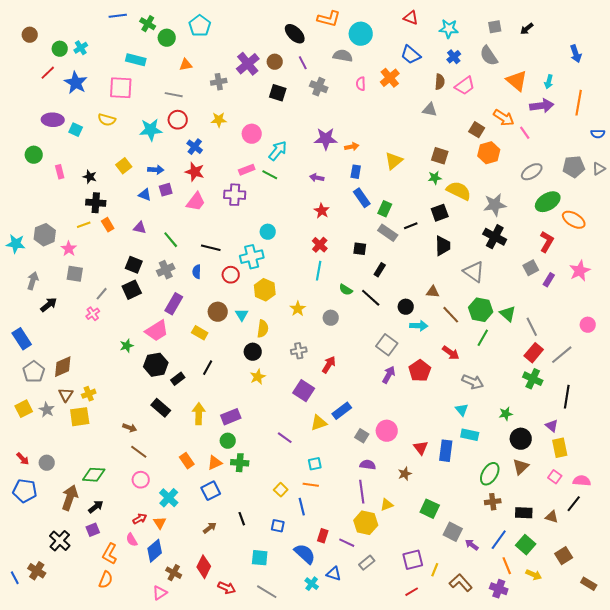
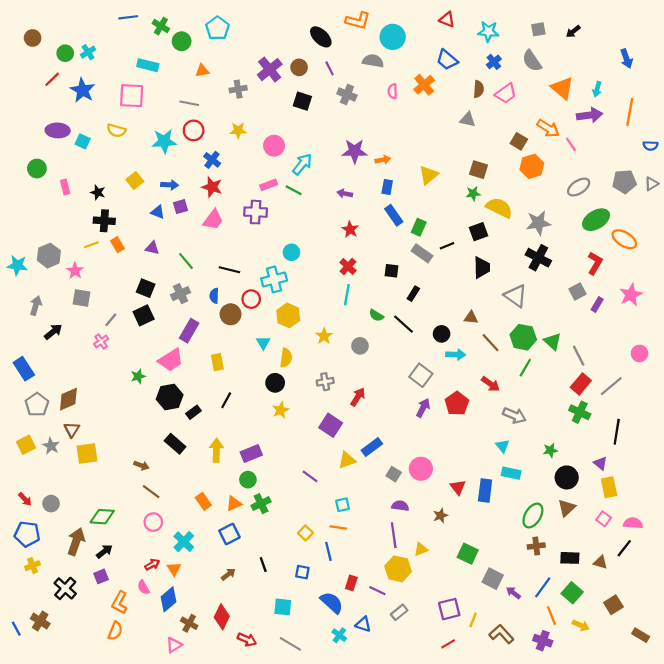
brown circle: (218, 312) -> (231, 314), moved
yellow rectangle: (200, 333) -> (217, 362), turned 49
yellow cross: (89, 394) -> (33, 566), moved
green cross: (240, 463) -> (261, 504), turned -30

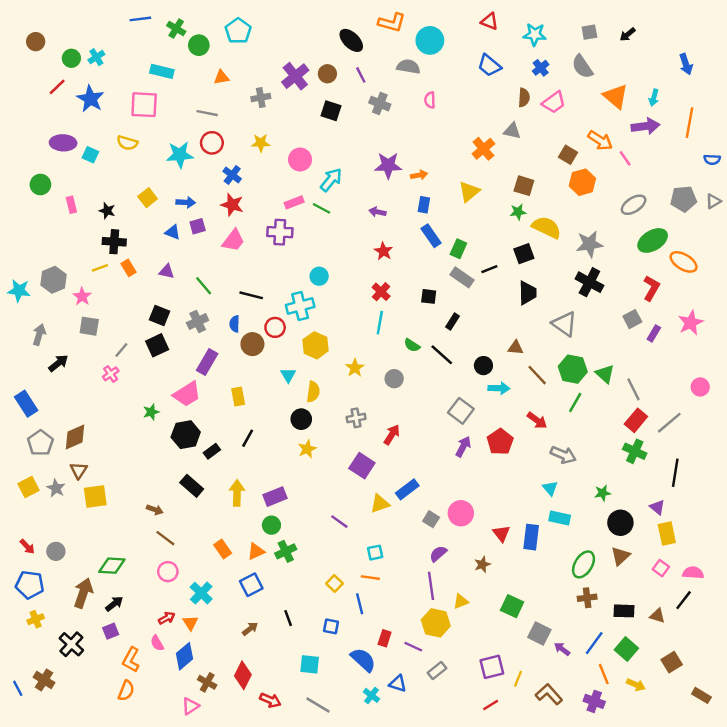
orange cross: (424, 85) -> (483, 149), moved
purple semicircle: (400, 506) -> (438, 554), turned -49

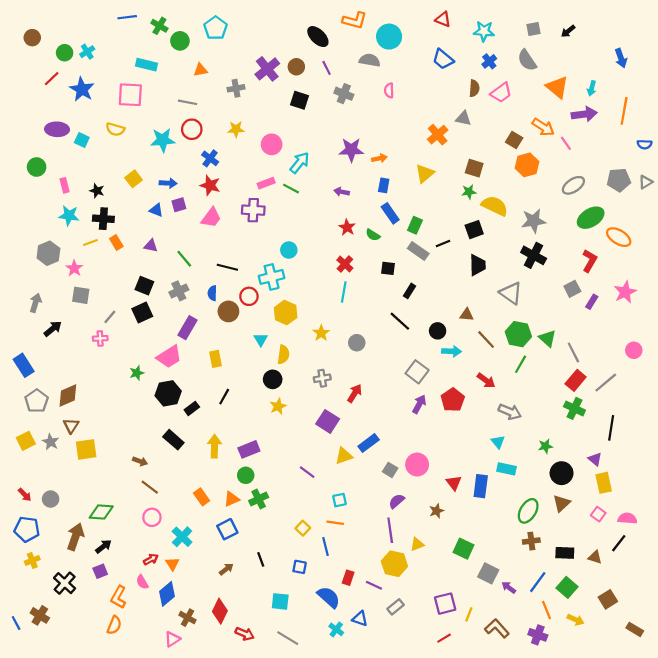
cyan star: (19, 291) -> (69, 216), moved
green semicircle: (412, 345) -> (373, 235), moved
pink cross: (111, 374) -> (100, 338), turned 32

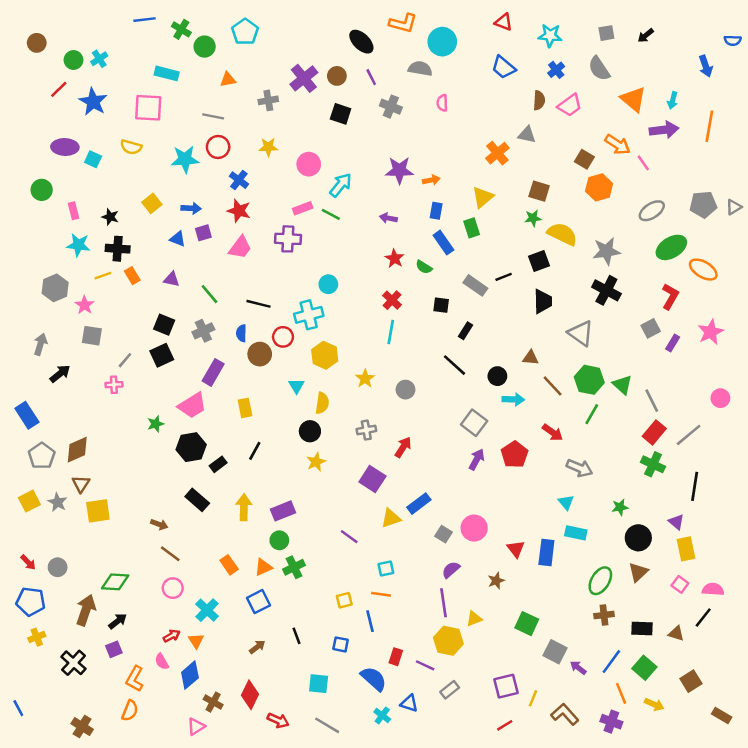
blue semicircle: (645, 144) -> (733, 40), moved
green rectangle: (415, 225) -> (472, 228), moved, turned -42
yellow square: (303, 528) -> (344, 600), turned 32
brown cross: (40, 615) -> (82, 727), moved

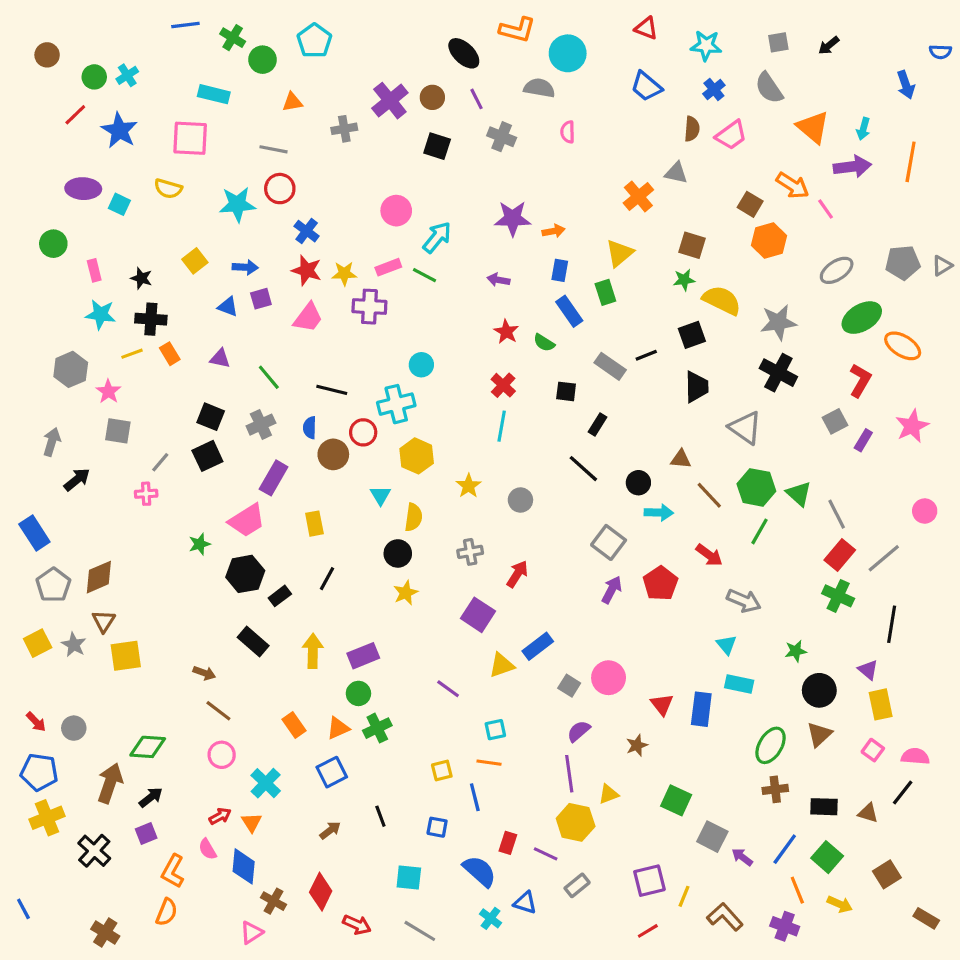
yellow star: (268, 147) -> (344, 274), moved
yellow cross: (37, 637) -> (47, 818), size x1.5
blue diamond: (190, 675) -> (244, 866), turned -44

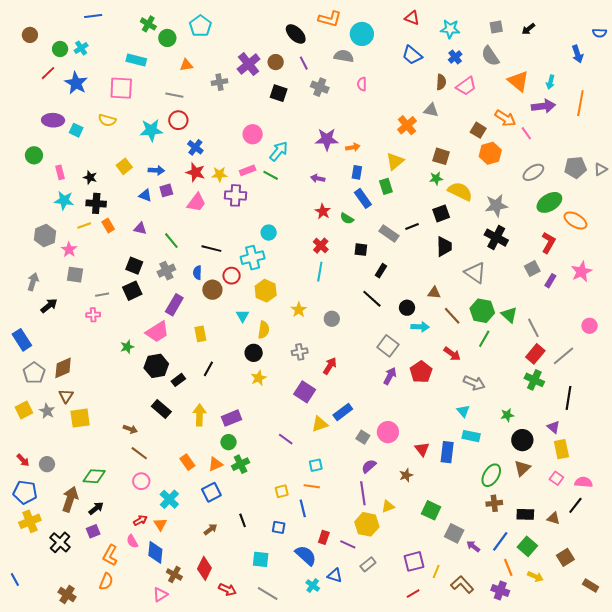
blue line: (185, 25) -> (93, 16), moved
gray line: (160, 462) -> (102, 295), turned 40

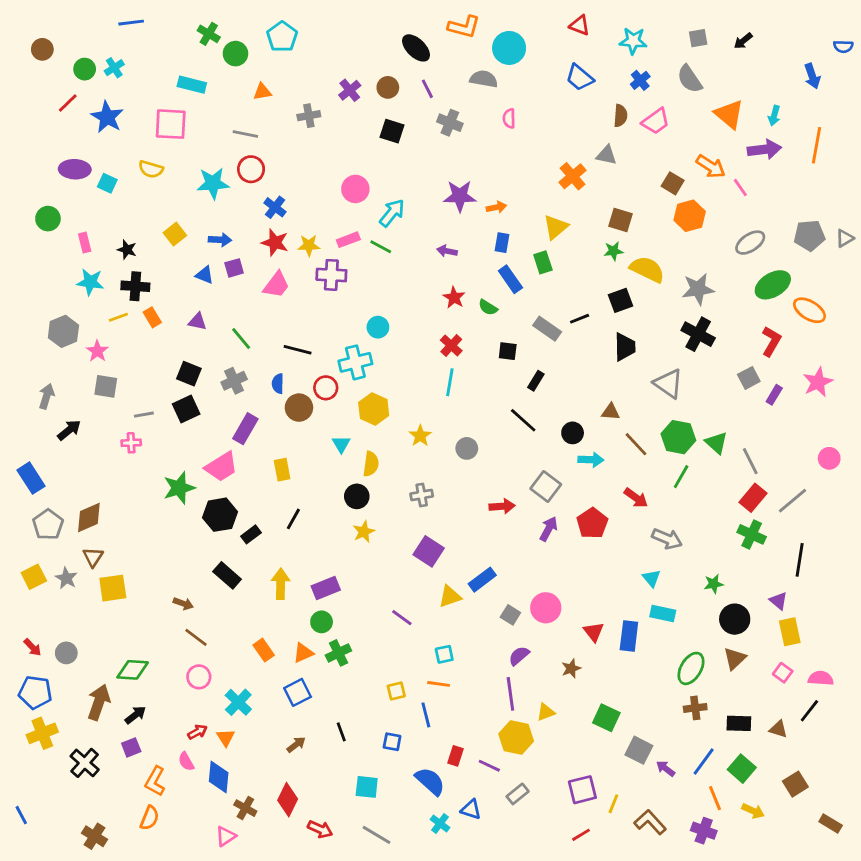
purple cross: (249, 64) -> (350, 90), size x0.7
green star: (127, 347) -> (179, 488), size x1.6
red arrow: (330, 366) -> (502, 506), moved, turned 54

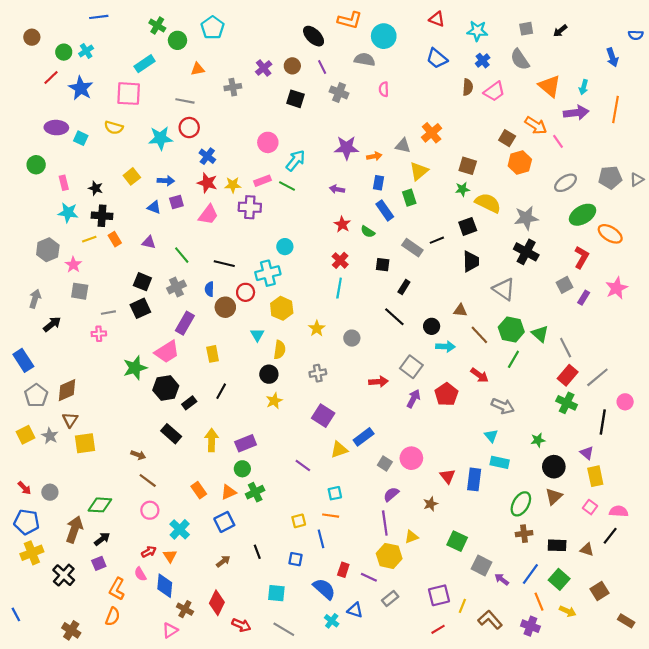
cyan rectangle: (192, 85) -> (145, 64), turned -48
gray triangle: (606, 155) -> (403, 146), moved
pink circle: (829, 458) -> (625, 402), moved

